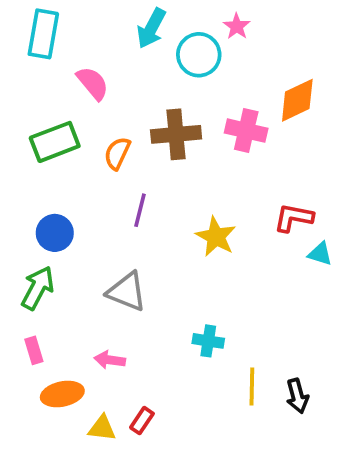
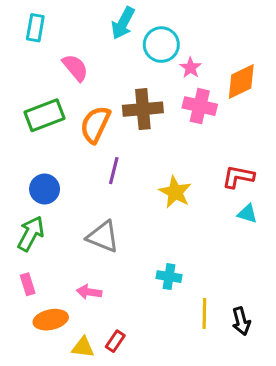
pink star: (237, 26) -> (191, 68), moved
cyan rectangle: (43, 34) -> (35, 28), size x0.7
orange semicircle: (117, 153) -> (95, 124), size x1.4
cyan triangle: (320, 254) -> (247, 214), moved

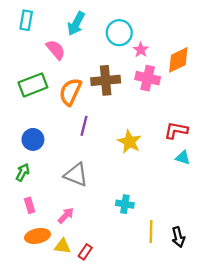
cyan arrow: (123, 23) -> (76, 24), moved
green arrow: (31, 234) -> (23, 172), size x0.7
pink rectangle: (28, 284) -> (30, 205), moved
pink arrow: (89, 292) -> (66, 216), turned 126
yellow triangle: (83, 347) -> (62, 246), moved

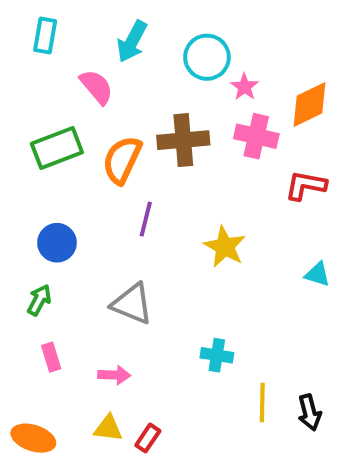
red L-shape: (176, 130) -> (306, 185), moved
pink arrow: (66, 216) -> (114, 375), turned 48
orange ellipse: (37, 236) -> (33, 438), moved, turned 30

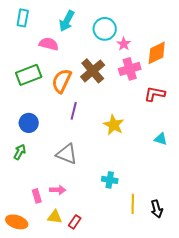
pink semicircle: (96, 87) -> (49, 44), turned -36
pink cross: (256, 136) -> (130, 69), turned -30
brown cross: (183, 140) -> (93, 71), turned -35
pink rectangle: (51, 357) -> (37, 196), moved

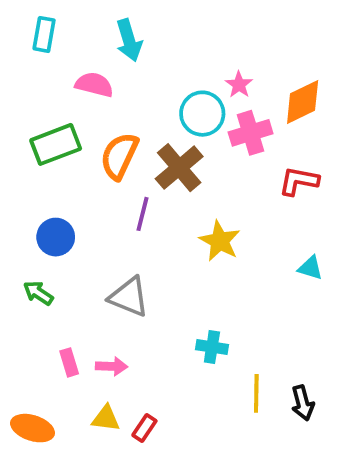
cyan arrow: (67, 21) -> (129, 40), turned -45
cyan circle: (105, 29) -> (202, 114), moved
brown cross: (93, 71) -> (179, 168), moved
green arrow: (20, 152) -> (38, 293), turned -84
pink rectangle: (37, 196) -> (69, 362), moved

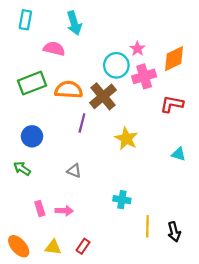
orange semicircle: (119, 156) -> (69, 90), turned 68
gray triangle: (129, 297) -> (74, 171), size x0.6
yellow triangle: (106, 418) -> (53, 247), moved
orange ellipse: (33, 428) -> (19, 246), turned 30

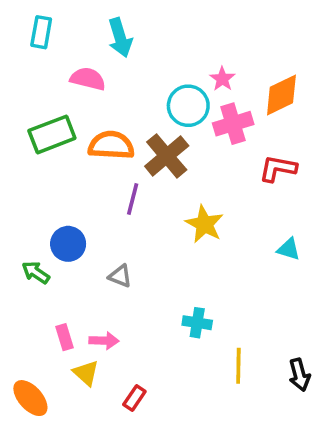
blue circle: (32, 136) -> (68, 244), moved
black arrow: (174, 232) -> (299, 375), moved
yellow triangle: (53, 247) -> (86, 373), moved, turned 35

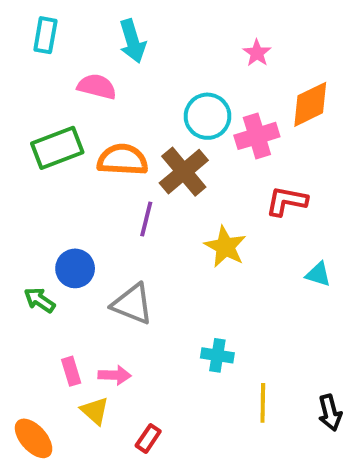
pink star: (222, 79) -> (257, 53), moved
red L-shape: (278, 169) -> (287, 201), moved
gray triangle: (120, 276) -> (132, 304), size x1.6

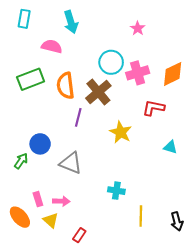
orange diamond: (310, 104) -> (173, 74), moved
orange semicircle: (123, 160) -> (66, 86), turned -100
green arrow: (39, 300) -> (21, 161), turned 91
orange ellipse: (34, 438) -> (20, 217), moved

